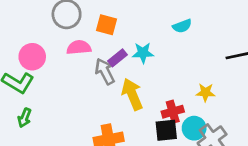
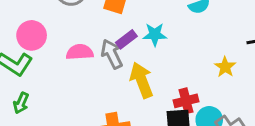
pink semicircle: (79, 47) -> (80, 52), moved
yellow star: (205, 92) -> (225, 67), moved, turned 30

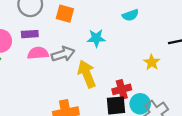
purple rectangle: (126, 39) -> (30, 34), moved, turned 35
gray arrow: (112, 54) -> (63, 54), turned 100

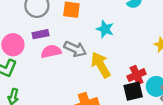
cyan star: (96, 38) -> (105, 29), turned 30
gray arrow: (63, 54) -> (75, 49), turned 50

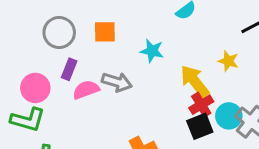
purple rectangle: (41, 34) -> (69, 69), turned -49
yellow arrow: (101, 65) -> (195, 81), moved

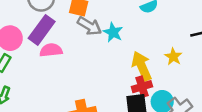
purple rectangle: (69, 69) -> (42, 30), size x1.6
gray arrow: (117, 82) -> (89, 26), moved

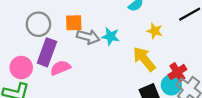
yellow star: (173, 57) -> (155, 31), moved
red cross: (142, 87) -> (177, 72), moved

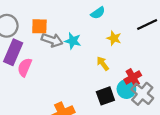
yellow arrow: (144, 59) -> (103, 64), size x0.6
pink semicircle: (60, 68) -> (25, 67), turned -48

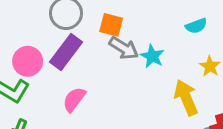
yellow arrow: (103, 64) -> (186, 98), size x1.6
pink semicircle: (25, 67) -> (74, 99), moved

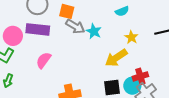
purple rectangle: (66, 52) -> (38, 29), turned 60
yellow arrow: (186, 98) -> (116, 58), turned -100

